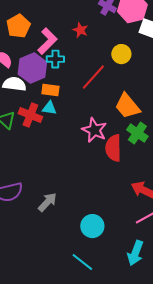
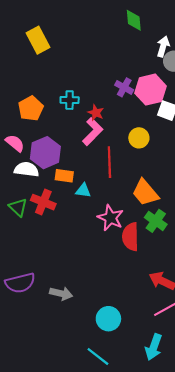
pink L-shape: (47, 41) -> (93, 132), moved
cyan cross: (55, 59) -> (70, 100), moved
red line: (93, 77) -> (109, 162), turned -44
cyan triangle: (49, 108) -> (83, 190), moved
gray arrow: (47, 202) -> (61, 293), turned 60

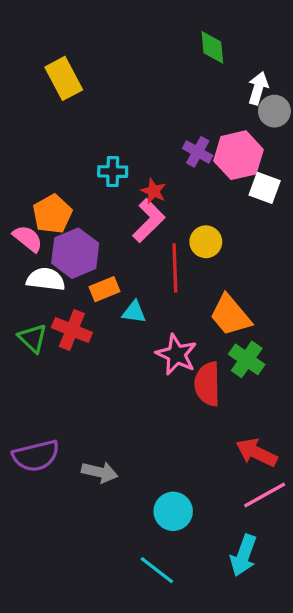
orange pentagon: (31, 108) -> (52, 214), moved
yellow circle: (139, 138) -> (206, 242), moved
orange rectangle: (64, 176) -> (105, 289), turned -30

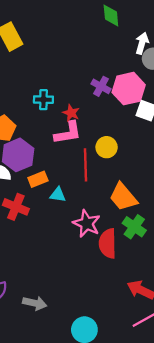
pink L-shape: (149, 221) -> (68, 133), turned 36

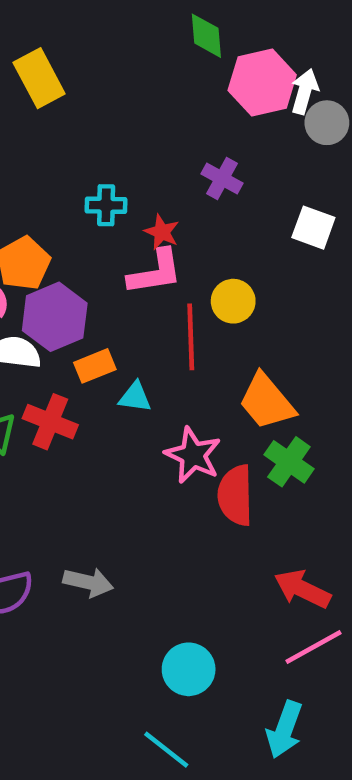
green diamond: (111, 16) -> (206, 36), moved
pink hexagon: (129, 89) -> (262, 83), moved
gray arrow: (35, 303) -> (88, 582), moved

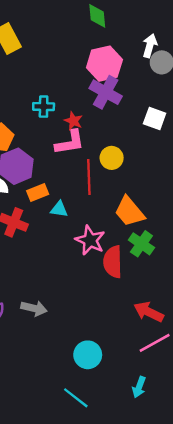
pink hexagon: (262, 83) -> (104, 64), moved
purple cross: (222, 178) -> (106, 92), size x1.5
cyan arrow: (284, 730) -> (139, 387), size x0.7

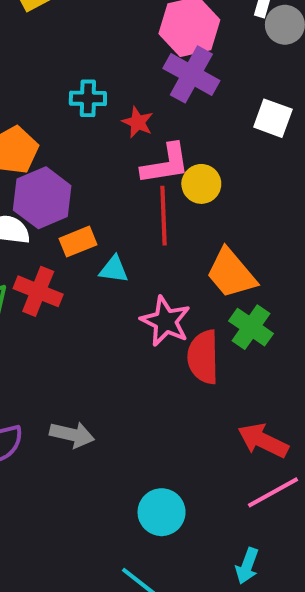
pink L-shape: (70, 142) -> (166, 164), moved

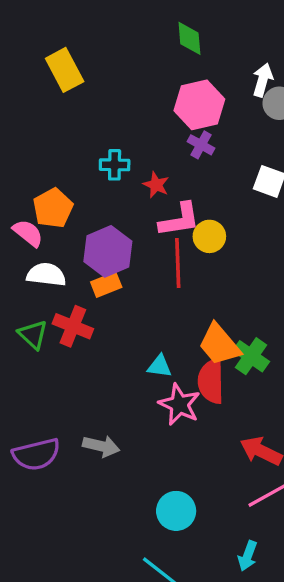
purple cross: (191, 74) -> (201, 145), size x0.6
purple hexagon: (42, 198) -> (108, 251), moved
cyan triangle: (114, 269) -> (159, 366), moved
orange trapezoid: (231, 273) -> (219, 345), moved
pink star: (166, 321) -> (179, 404), moved

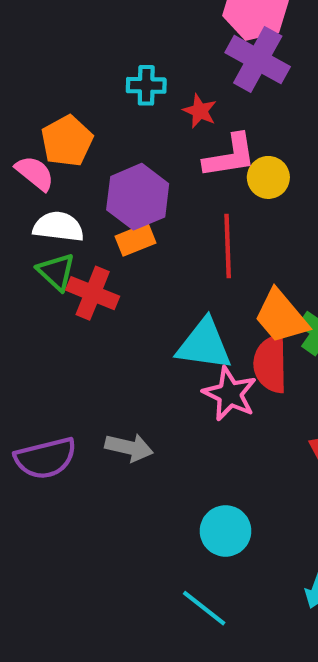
purple cross: (201, 145) -> (258, 60), size x1.8
red line: (178, 263) -> (228, 246), moved
green triangle: (33, 335) -> (56, 272), moved
cyan triangle: (159, 366) -> (204, 345), size x1.8

